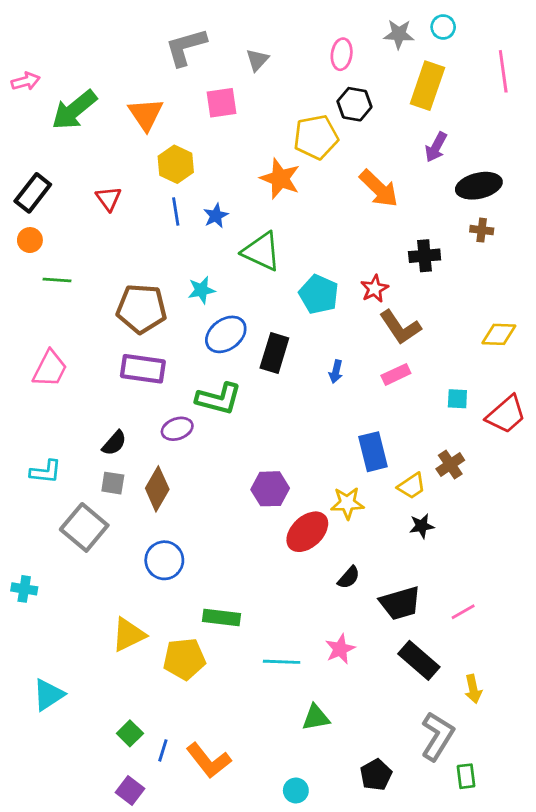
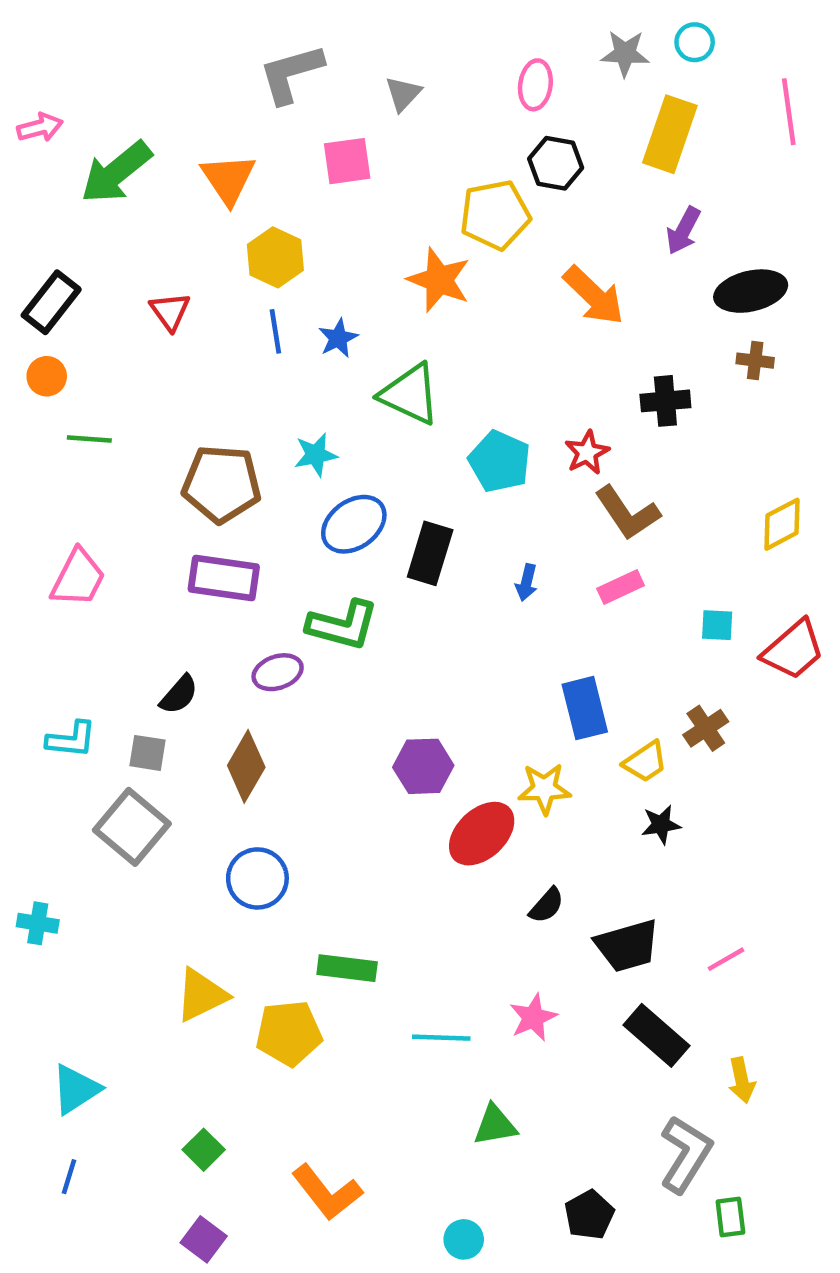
yellow diamond: (499, 334) -> (782, 524), turned -30
gray square: (113, 483) -> (148, 753), moved
blue line: (163, 750) -> (69, 1177), moved

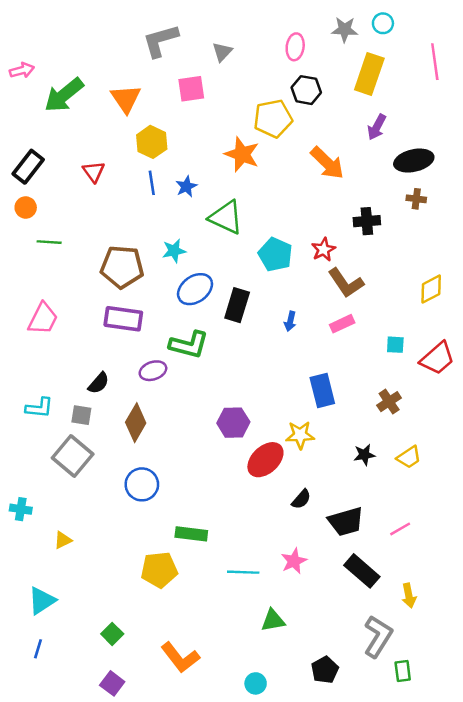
yellow trapezoid: (645, 762) -> (409, 457), moved
yellow triangle: (201, 995) -> (63, 540), moved, size x0.6

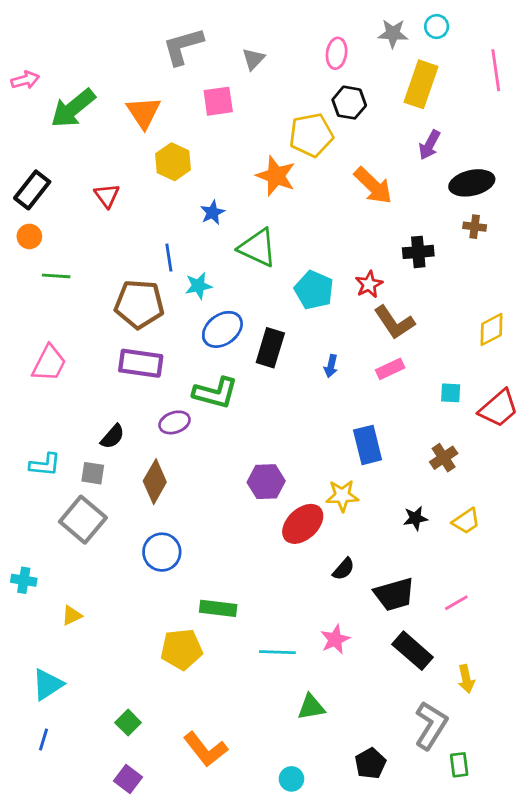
blue line: (152, 183) -> (169, 258), moved

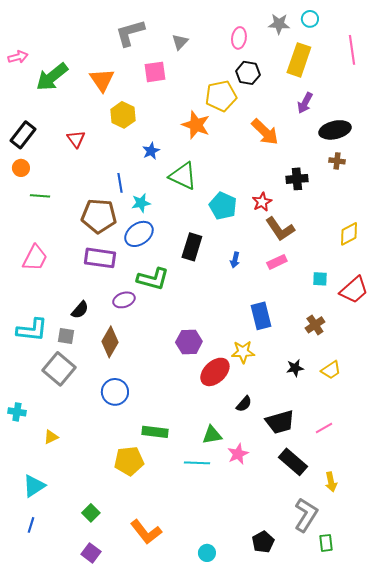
blue ellipse: (222, 329) -> (139, 234), moved
cyan L-shape: (45, 465) -> (32, 330), size x1.4
green triangle: (311, 707) -> (212, 435), moved

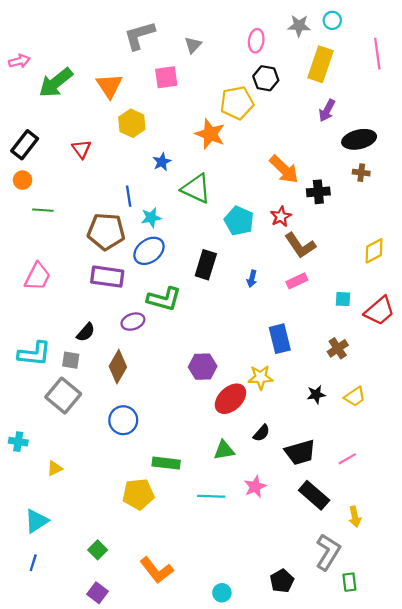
orange arrow: (265, 132) -> (284, 169), moved
green triangle: (212, 435) -> (224, 450), moved

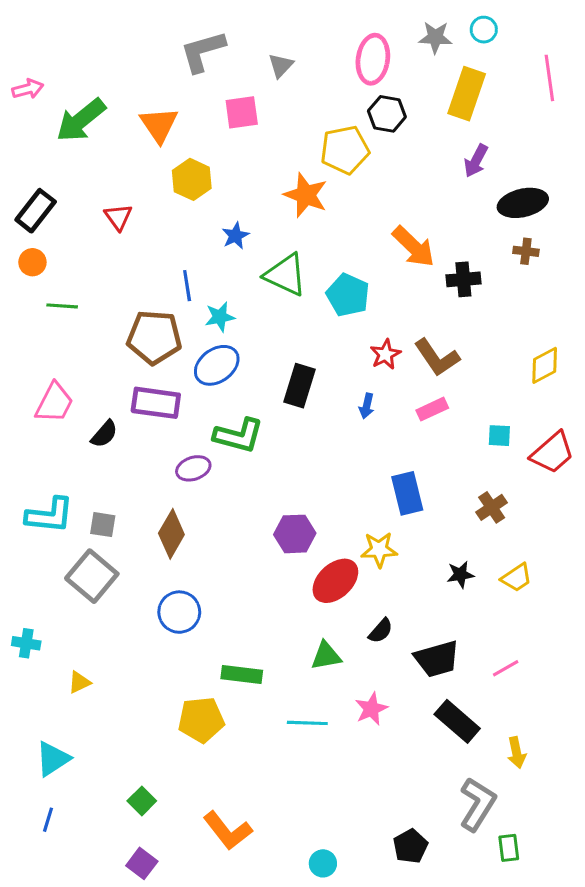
pink ellipse: (256, 41) -> (373, 59), size x1.4
red star: (281, 217) -> (385, 354), moved
cyan pentagon: (239, 221) -> (348, 295), moved
black semicircle: (86, 332) -> (104, 434), moved

